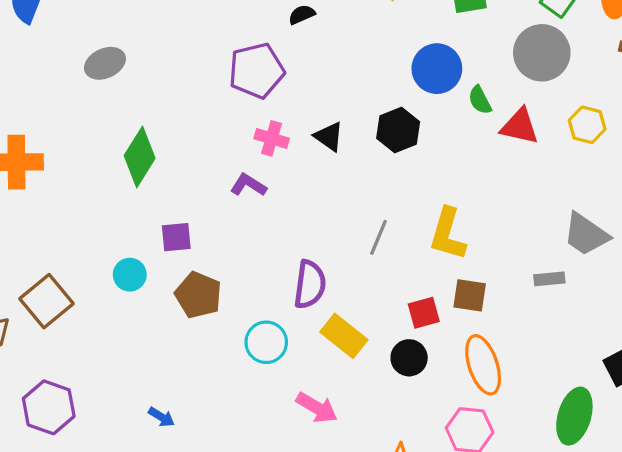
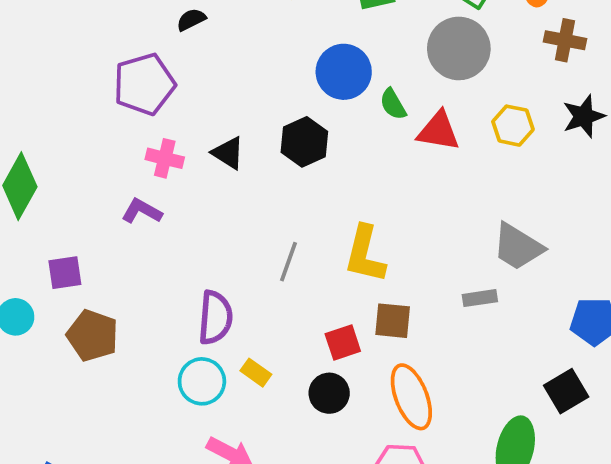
yellow rectangle: (344, 336) -> (256, 373), size x0.6
cyan circle: (266, 342) -> (202, 381), moved

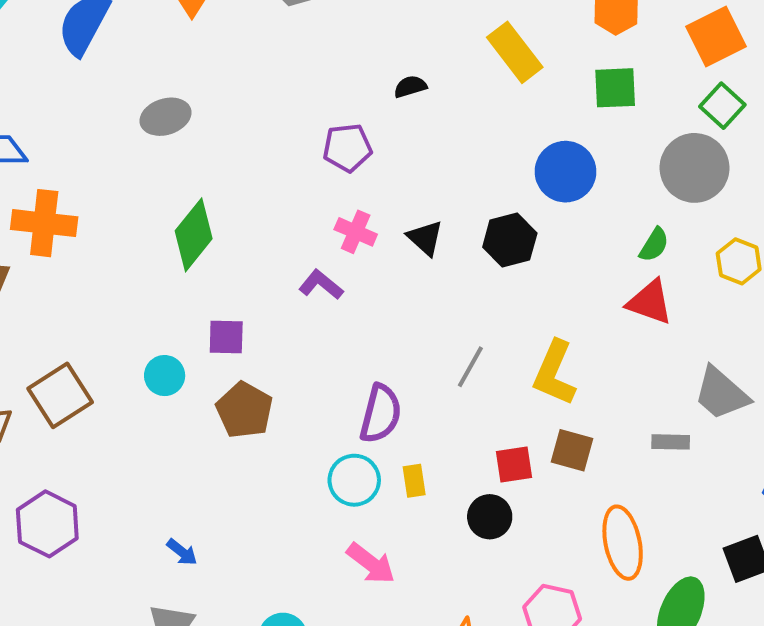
purple pentagon: (144, 84) -> (347, 148), size x0.7
green semicircle: (393, 104) -> (654, 245), moved, turned -128
red triangle: (438, 131) -> (650, 302), moved
yellow rectangle: (256, 373) -> (414, 481), turned 36
orange ellipse: (411, 397) -> (623, 543), moved

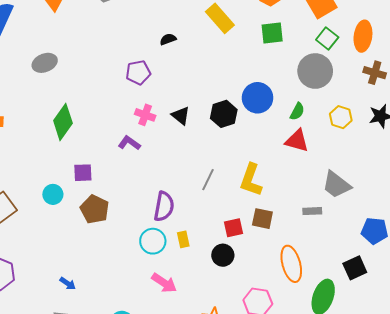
blue circle: (565, 172) -> (258, 98), moved

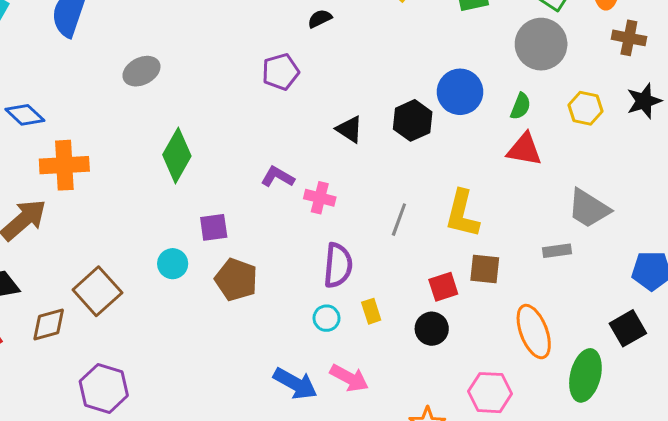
pink cross: (145, 115) -> (320, 198), moved
cyan circle: (153, 241) -> (327, 318), size x0.7
blue arrow: (68, 284) -> (295, 384), moved, size x1.8

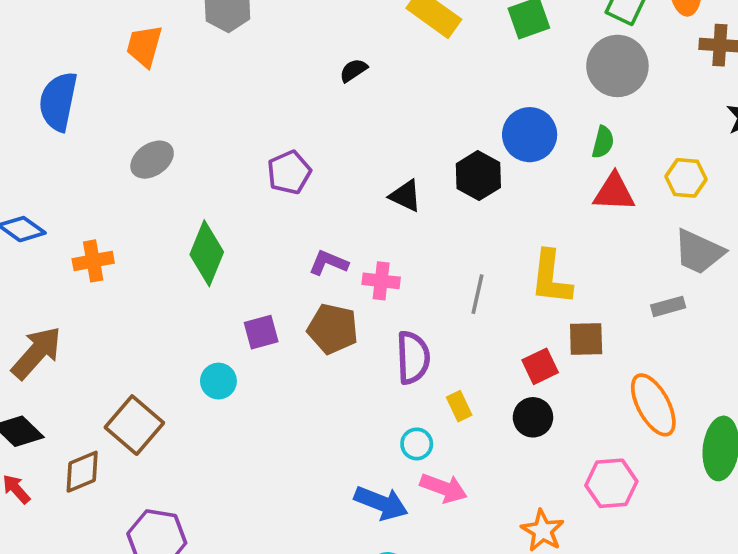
purple pentagon: (280, 72) -> (289, 172), moved
yellow hexagon: (585, 108) -> (686, 178), moved
orange cross: (64, 165) -> (93, 261), moved, size x0.7
brown pentagon: (236, 280) -> (333, 329), moved
cyan circle: (327, 318) -> (417, 444), moved

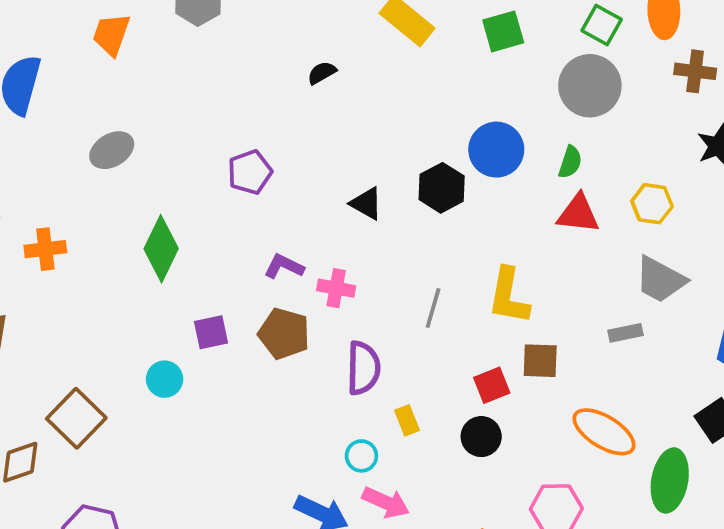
orange ellipse: (653, 405) -> (604, 432), turned -34

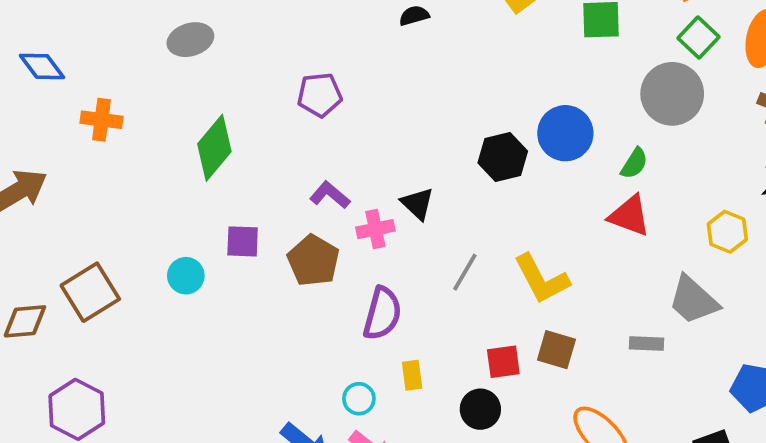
black triangle: (366, 203) -> (417, 204), moved
yellow hexagon: (652, 204) -> (727, 232), moved
pink cross: (336, 288) -> (375, 229), turned -36
yellow L-shape: (509, 296) -> (541, 279), turned -52

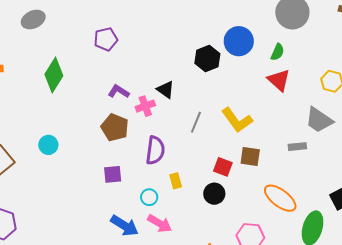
red triangle: (630, 216) -> (279, 80), turned 30
purple square: (243, 241) -> (113, 174), moved
red square: (503, 362) -> (223, 167), turned 36

